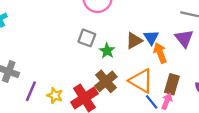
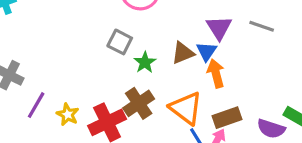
purple triangle: (184, 38) -> (219, 28), moved
brown rectangle: (172, 84) -> (227, 118), turned 48

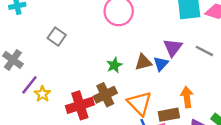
gray square: (120, 42) -> (57, 37), moved
orange arrow: (216, 73) -> (187, 97), moved
yellow star: (68, 114) -> (42, 94), moved

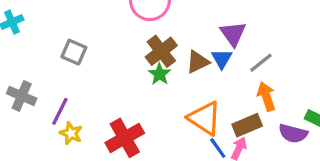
gray line: (204, 51) -> (261, 63), moved, turned -54
purple line: (29, 85) -> (60, 111), moved
brown cross: (105, 95) -> (161, 51), moved

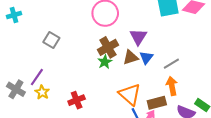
purple triangle: (233, 34) -> (138, 37), moved
gray cross: (22, 96) -> (16, 89), moved
red cross: (125, 138) -> (77, 100), size x0.7

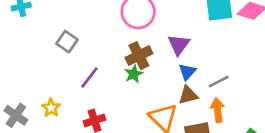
brown triangle: (130, 57) -> (188, 95), moved
purple line: (37, 77) -> (89, 77), moved
gray cross: (16, 89) -> (16, 115), moved

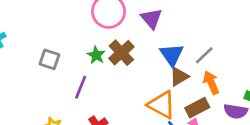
purple triangle: (179, 45) -> (151, 18), moved
blue triangle: (187, 72) -> (172, 55), size x1.4
green star: (134, 74) -> (96, 55), moved

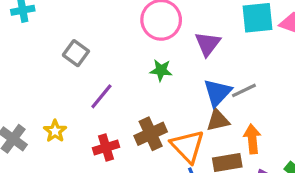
brown cross: (121, 53) -> (151, 134), moved
green star: (96, 55) -> (161, 70), moved, turned 30
gray line: (204, 55) -> (244, 90), moved

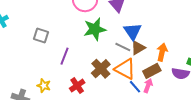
green star: (161, 70) -> (95, 29), size x1.6
gray line: (244, 90) -> (123, 47), moved, turned 70
orange arrow: (252, 139) -> (162, 52), turned 36

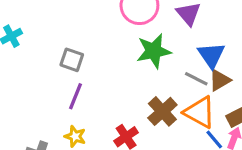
purple line: (64, 56) -> (76, 96), moved

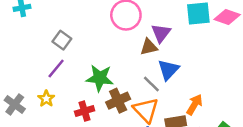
green star: (154, 51) -> (100, 78), moved
brown triangle: (220, 80) -> (149, 47), moved

